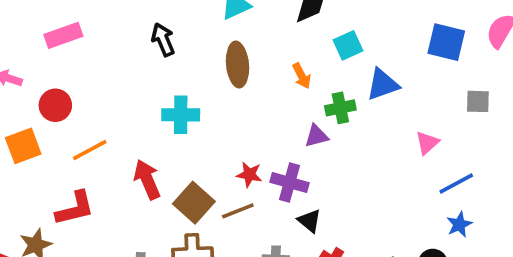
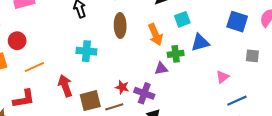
orange arrow: (302, 76) -> (155, 34), size x1.5
brown square: (194, 203) -> (90, 101), turned 30

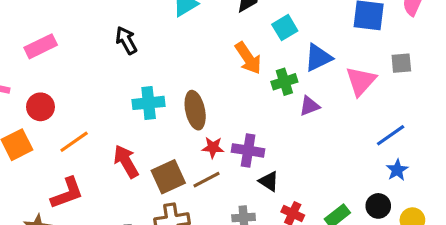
brown ellipse: (120, 26) -> (195, 110), moved
purple triangle: (161, 69) -> (310, 106), moved
pink triangle: (222, 77) -> (361, 81), moved, size x1.5

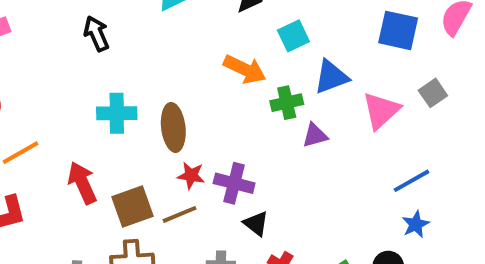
orange arrow: (248, 58) -> (245, 69), turned -36
gray square: (401, 63) -> (433, 93), turned -35

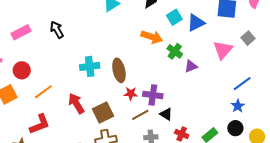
black arrow: (96, 34) -> (57, 30), moved
blue triangle: (331, 77) -> (196, 23), moved
green cross: (287, 103) -> (175, 51), turned -35
brown line: (180, 214) -> (140, 115), moved
blue star: (416, 224) -> (238, 106), moved

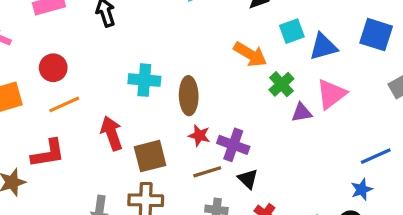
pink triangle: (223, 50) -> (331, 94), moved
red circle: (22, 70) -> (53, 68), moved

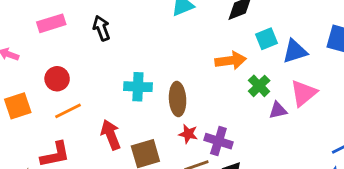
orange arrow: (250, 54) -> (231, 61), turned -36

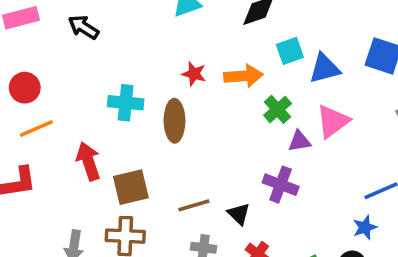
black arrow: (101, 28) -> (84, 27), turned -40
red star: (188, 134) -> (194, 74), moved
purple cross: (218, 141) -> (281, 185), moved

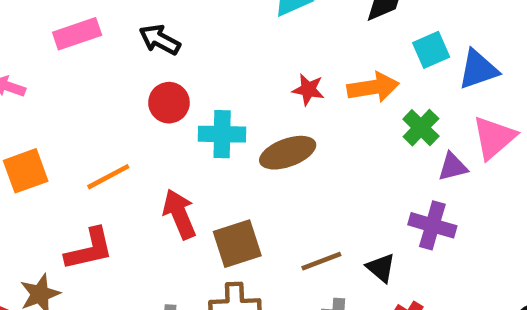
red circle: (25, 88) -> (169, 103), moved
brown ellipse: (175, 121) -> (288, 153), turned 75

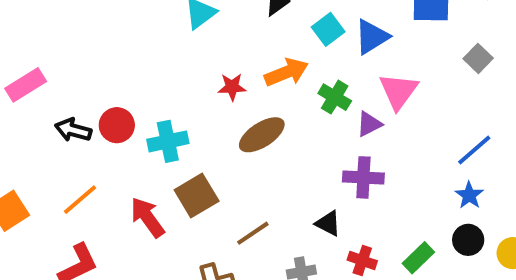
black arrow: (160, 40) -> (73, 130), moved
brown ellipse: (288, 153) -> (262, 135), moved
brown square: (237, 244) -> (197, 196), moved
brown line: (321, 261) -> (253, 233), moved

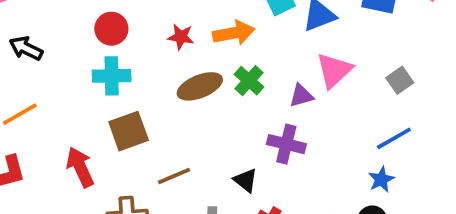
gray square: (478, 58) -> (400, 80), moved
green cross: (335, 97) -> (249, 81), moved
red circle: (117, 125) -> (111, 29), moved
red arrow: (147, 217) -> (80, 167), moved

